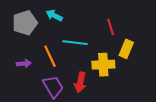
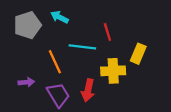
red line: (111, 27) -> (107, 32), moved
purple arrow: (24, 64) -> (26, 82), moved

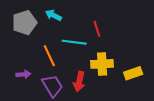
yellow rectangle: (138, 54) -> (133, 73), moved, turned 48

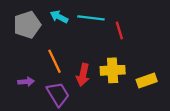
red line: (97, 29) -> (119, 30), moved
cyan line: (74, 42) -> (91, 18), moved
red arrow: (79, 82) -> (83, 75), moved

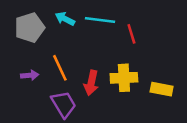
yellow rectangle: (147, 81) -> (162, 89), turned 30
purple arrow: (26, 82) -> (30, 75), moved

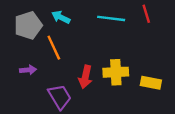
cyan line: (100, 20) -> (111, 18), moved
red line: (131, 34) -> (146, 14), moved
orange line: (60, 68) -> (54, 48), moved

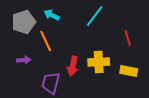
red line: (146, 14) -> (128, 38), moved
cyan line: (111, 18) -> (95, 16), turned -60
purple trapezoid: (60, 97) -> (51, 83), turned -135

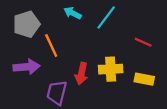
cyan arrow: (52, 15) -> (73, 13), moved
red line: (128, 38) -> (143, 42), turned -49
purple arrow: (24, 60) -> (27, 67), size x1.6

